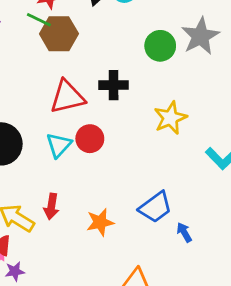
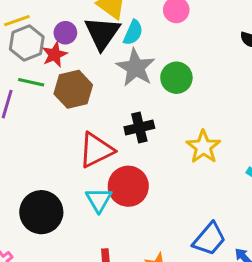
green line: (39, 20) -> (31, 82), moved
gray star: (200, 36) -> (136, 68), moved
red circle: (90, 139) -> (128, 186), size x1.4

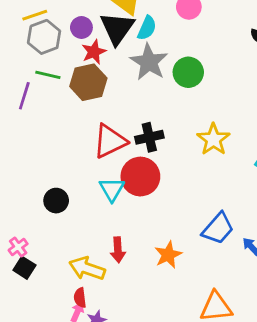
red star: (55, 55) -> (94, 52), moved
black cross: (139, 128) -> (149, 137), moved
black circle: (41, 212) -> (56, 201), size x0.6

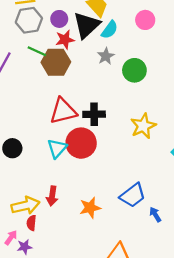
gray star: (149, 62) -> (106, 56), size x0.6
green line: (48, 75) -> (37, 51), moved
yellow arrow: (87, 269) -> (25, 206), turned 136
red semicircle: (80, 298) -> (31, 223), moved

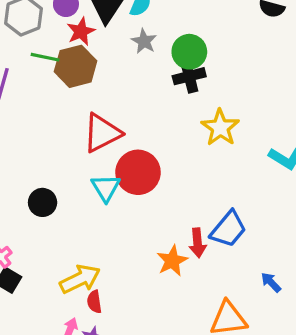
black cross: (94, 114) -> (189, 76), moved
red arrow: (52, 196) -> (198, 243), moved
blue arrow: (155, 214) -> (271, 282), moved

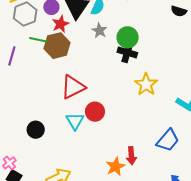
black cross: (189, 76) -> (127, 52), turned 30
red circle: (138, 172) -> (95, 112), size x0.7
blue trapezoid: (228, 229) -> (168, 140), moved

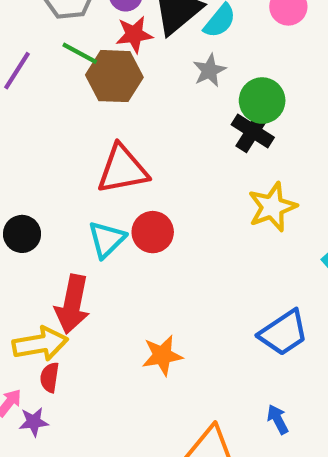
red arrow: (131, 156) -> (72, 304), moved, size x1.5

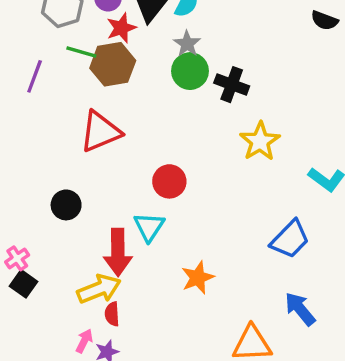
green circle: (262, 101) -> (190, 71), moved
red triangle: (122, 169) -> (100, 132), moved
cyan triangle: (107, 239) -> (149, 227), moved
blue arrow: (278, 419) -> (300, 309), size x1.5

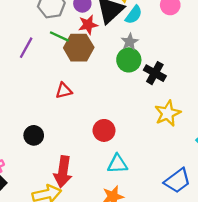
red triangle: (100, 132) -> (64, 91), size x0.6
cyan triangle: (149, 227) -> (118, 164), moved, turned 45

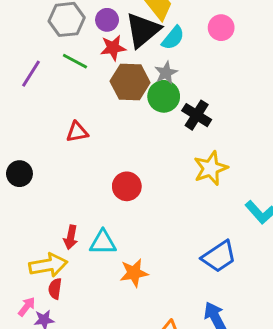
brown hexagon: (79, 48) -> (130, 82), moved
black circle: (34, 135) -> (19, 174), moved
cyan triangle: (118, 164) -> (103, 242), moved
red arrow: (63, 172) -> (71, 237), size x0.6

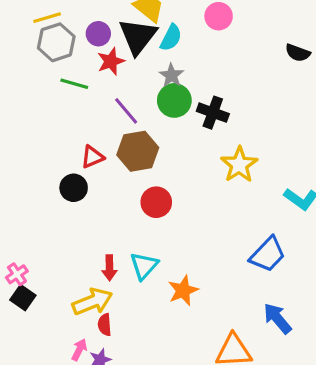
purple line: (31, 74) -> (126, 111), moved, turned -60
brown hexagon: (130, 82) -> (138, 151), moved
black circle: (19, 174) -> (74, 188), moved
cyan triangle: (103, 242) -> (144, 266), turned -36

